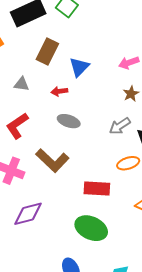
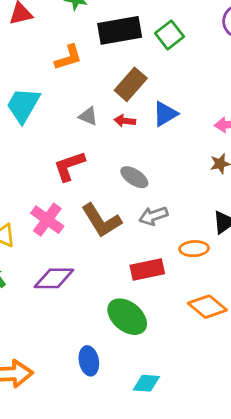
red arrow: (59, 91) -> (125, 121), moved
gray arrow: (120, 126) -> (153, 216), moved
red rectangle: (97, 188) -> (147, 270), turned -30

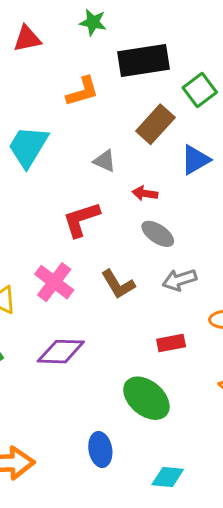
green square: (170, 35) -> (200, 90), moved
red arrow: (125, 121) -> (145, 193), moved
brown L-shape: (101, 221) -> (118, 284), size x0.7
red rectangle: (147, 270) -> (171, 343), size x0.7

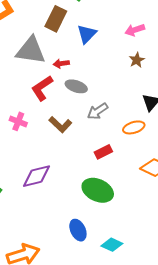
gray triangle: (105, 161) -> (31, 50), size x2.0
red L-shape: (81, 219) -> (42, 88), moved
pink cross: (54, 282) -> (18, 121), moved, size x0.7
cyan diamond: (168, 477) -> (112, 245), moved, turned 35

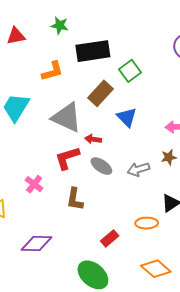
blue triangle: (87, 34) -> (127, 117), turned -45
gray arrow: (98, 111) -> (138, 169), moved
brown L-shape: (60, 125) -> (75, 199), turned 40
red rectangle: (103, 152) -> (110, 238), turned -30

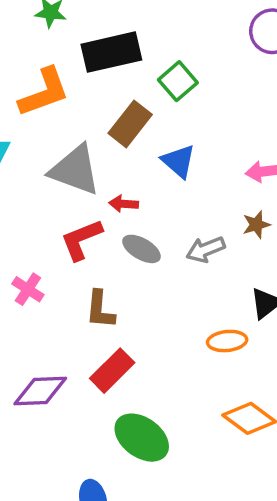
orange L-shape: (52, 71) -> (44, 92), size x1.4
red rectangle: (110, 238) -> (112, 371), moved, size x1.4

